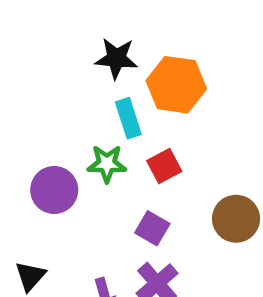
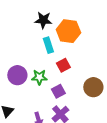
green star: (107, 164) -> (39, 77), moved
purple square: (152, 228) -> (58, 91), turned 32

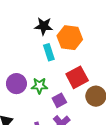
red square: (63, 65) -> (77, 77), moved, size x1.5

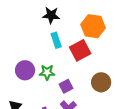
orange hexagon: (70, 38) -> (93, 26), moved
red square: (77, 77) -> (80, 50), moved

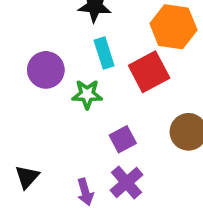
purple circle: (25, 70) -> (46, 70), moved
green star: (47, 72) -> (87, 94), moved

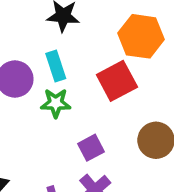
cyan rectangle: (104, 53) -> (56, 66), moved

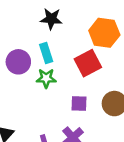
purple square: (91, 148) -> (79, 104), moved, turned 30

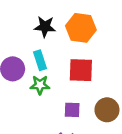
orange hexagon: (104, 33) -> (81, 28), moved
red square: (88, 63) -> (81, 70), turned 30

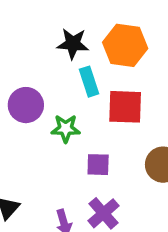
cyan rectangle: (40, 60) -> (89, 82), moved
purple square: (72, 110) -> (98, 165), moved

